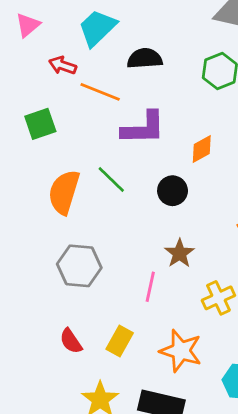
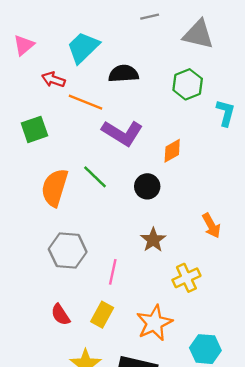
purple L-shape: (143, 128) -> (122, 133), turned 33
pink line: (150, 287) -> (113, 272), moved
orange star: (181, 351) -> (154, 323), turned 30

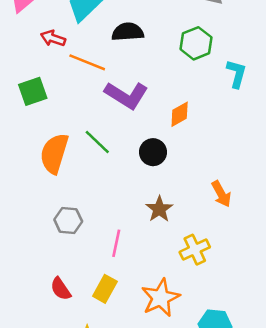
gray hexagon: (68, 251) -> (68, 220), size x0.7

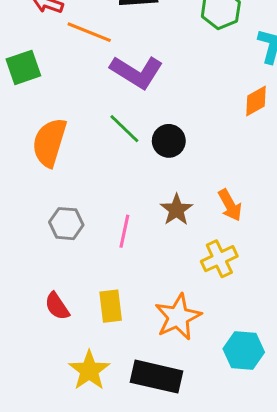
orange diamond: (180, 114) -> (256, 101), moved
green line: (97, 142) -> (124, 129), moved
orange arrow: (221, 194) -> (230, 205), moved
pink line: (116, 243) -> (124, 231), moved
yellow rectangle: (105, 289) -> (111, 306), turned -36

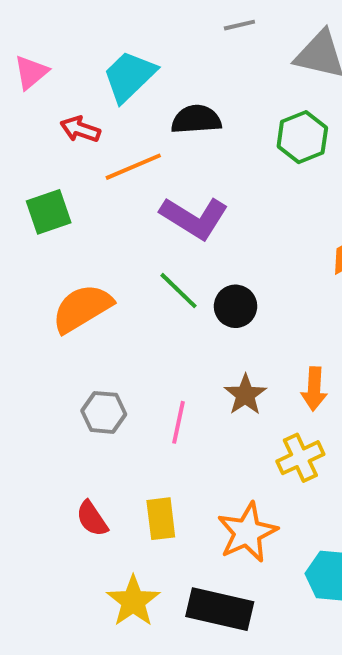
orange line: (89, 32) -> (133, 167), turned -45
orange semicircle: (49, 142) -> (82, 308), turned 42
orange arrow: (230, 205) -> (314, 389), turned 32

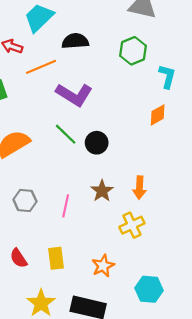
orange star: (247, 532) -> (103, 266), size x0.7

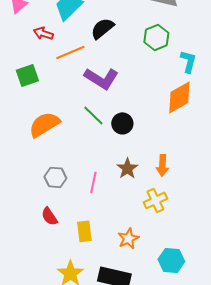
black semicircle: (75, 41) -> (102, 28), turned -35
orange diamond: (158, 115) -> (179, 97), size x1.6
red semicircle: (19, 258) -> (49, 216), moved

